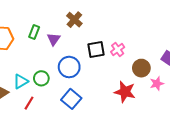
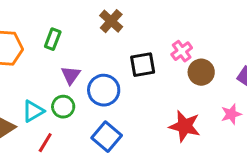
purple triangle: (54, 39) -> (71, 75), moved
pink cross: (118, 49) -> (182, 51), moved
brown circle: (141, 68) -> (201, 72), moved

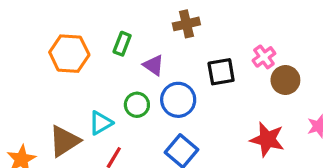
brown cross: (111, 21) -> (186, 24), turned 35
purple triangle: (71, 75) -> (153, 65), moved, turned -30
green circle: (63, 107) -> (137, 105), moved

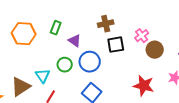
brown cross: (186, 24) -> (106, 24), moved
cyan triangle: (101, 123) -> (43, 76), turned -35

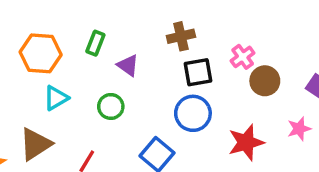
blue circle: (90, 62) -> (193, 113), moved
cyan triangle: (43, 76) -> (56, 98), moved, turned 35
red star: (144, 86) -> (246, 142), turned -30

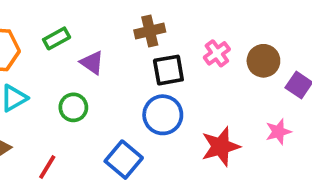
green rectangle: (95, 43) -> (57, 38), turned 40
brown circle: (265, 81) -> (263, 61), moved

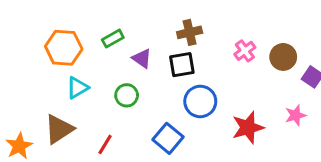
black square: (168, 70) -> (182, 65), moved

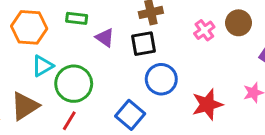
green rectangle: (113, 39) -> (77, 18), turned 36
brown circle: (283, 57) -> (238, 23), moved
green circle: (127, 95) -> (74, 84), moved, size x1.6

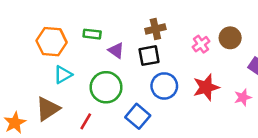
green circle: (74, 84) -> (106, 87), moved
red star: (207, 104) -> (206, 87), moved

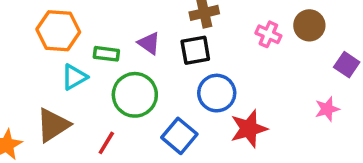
green rectangle: (92, 34) -> (106, 54), moved
pink cross: (201, 44) -> (268, 34), turned -30
red star: (206, 87) -> (249, 129), moved

